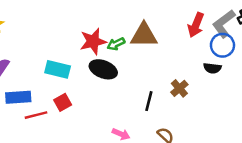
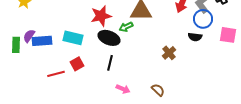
green arrow: (116, 44) -> (126, 27), moved
blue rectangle: (18, 97) -> (42, 41), moved
black line: (149, 101) -> (110, 63), moved

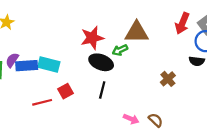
cyan rectangle: (73, 38) -> (49, 64), moved
pink arrow: (123, 89) -> (131, 119), moved

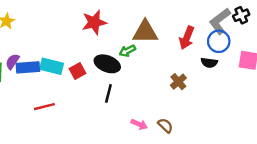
red arrow: (182, 23) -> (187, 38), moved
red star: (92, 38) -> (94, 22), moved
red square: (66, 91) -> (78, 71), moved

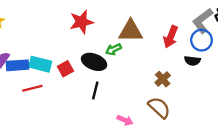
red line: (44, 107) -> (32, 88), moved
brown semicircle: (165, 125) -> (159, 108), moved, size x1.5

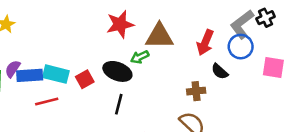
red star: (81, 22) -> (120, 24), moved
black semicircle: (192, 61) -> (220, 71), moved, turned 35
brown cross: (163, 79) -> (196, 91), turned 35

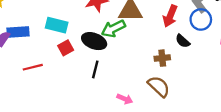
green arrow: (140, 57) -> (113, 29), size x1.5
cyan rectangle: (56, 74) -> (57, 25), moved
blue rectangle: (30, 75) -> (18, 32), moved

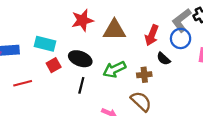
green arrow: (113, 29) -> (114, 69), moved

